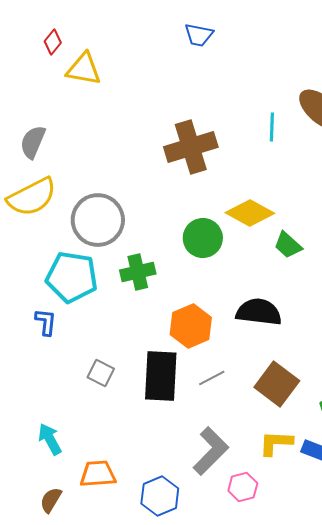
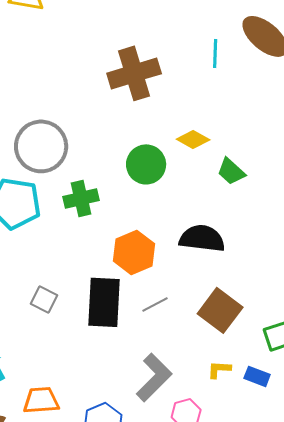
yellow diamond: (250, 213) -> (193, 139), size x0.7
yellow L-shape: (276, 443) -> (219, 369), size x0.7

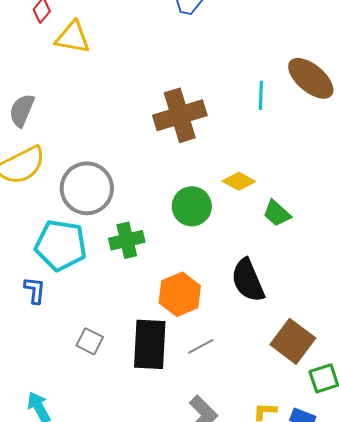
black semicircle: (202, 238) -> (248, 280), turned -120
brown square: (220, 310) -> (293, 341), moved

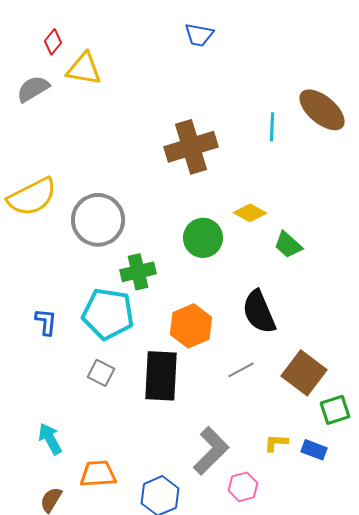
gray semicircle: (22, 110) -> (33, 89), moved, turned 36
cyan pentagon: (61, 245) -> (108, 314), moved
gray line: (201, 346) -> (241, 370), moved

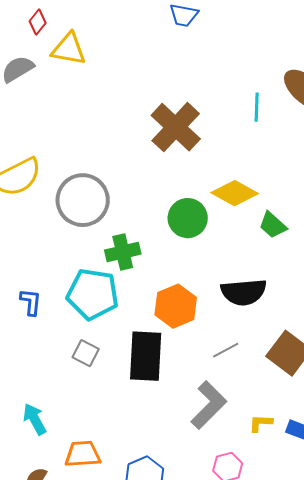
brown cross: (191, 147) -> (176, 127), turned -30
yellow diamond: (250, 213) -> (235, 193), size x1.4
black semicircle: (259, 312) -> (244, 292), turned -72
gray L-shape: (211, 451) -> (209, 405), moved

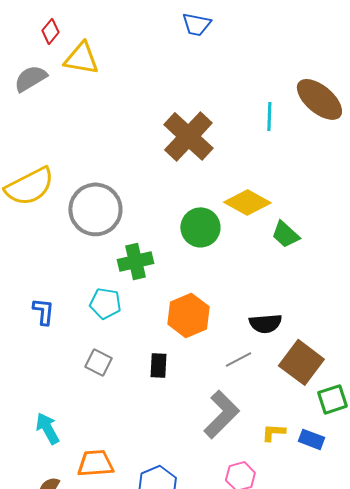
black semicircle: (244, 292) -> (265, 323), moved, size x0.7
cyan pentagon: (93, 294) -> (105, 303), size x0.6
black rectangle: (146, 356) -> (158, 365), size x0.5

